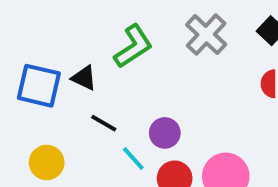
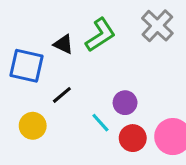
black triangle: (84, 78) -> (63, 44), moved
black line: (104, 123) -> (62, 95), moved, turned -70

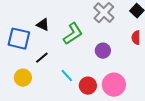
green L-shape: (100, 35) -> (73, 34), moved
purple circle: (125, 103) -> (103, 51), moved

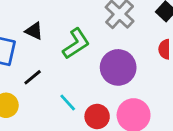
purple circle: (103, 51) -> (118, 67), size x1.6

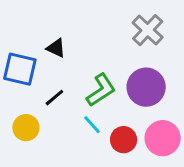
green L-shape: (76, 44) -> (101, 90), moved

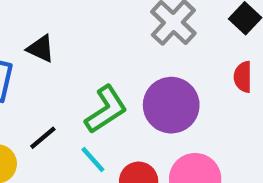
black line: (54, 98) -> (43, 138), moved

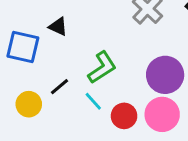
purple circle: (171, 105) -> (165, 75), moved

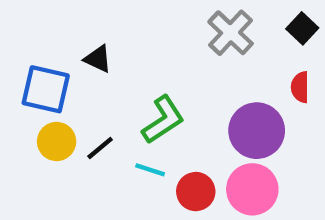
cyan line: (93, 101) -> (150, 170), turned -30
yellow circle: (29, 104) -> (57, 141), moved

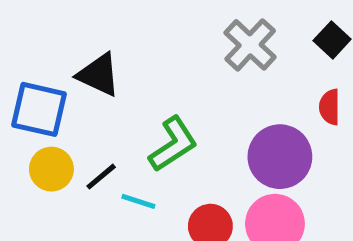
black triangle: (98, 59) -> (99, 75), size x1.4
cyan line: (150, 170) -> (138, 201), moved

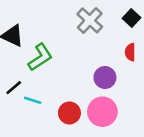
green L-shape: (173, 144) -> (40, 57), moved
purple circle: (280, 157) -> (105, 77), size x0.7

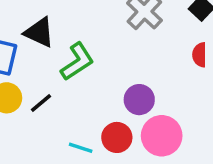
purple circle: (105, 77) -> (139, 100), moved
cyan line: (33, 100) -> (81, 148), moved

